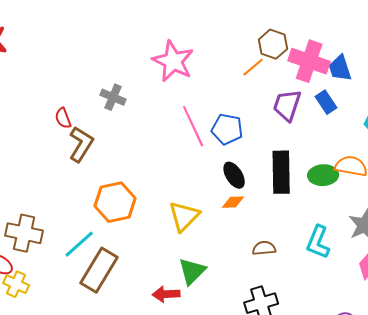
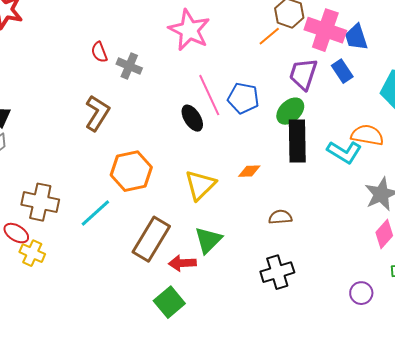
red semicircle: (63, 118) -> (99, 52), moved
black ellipse: (234, 175) -> (192, 118), moved
green ellipse: (323, 175) -> (290, 111), moved, turned -40
cyan L-shape: (318, 242) -> (344, 152), moved, turned -80
brown rectangle: (99, 270) -> (151, 239), moved

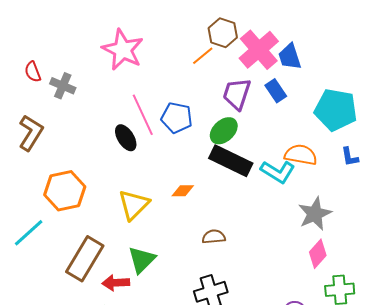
pink cross: (325, 30) -> (259, 50), turned 30
black rectangle: (297, 141) -> (231, 161), turned -63

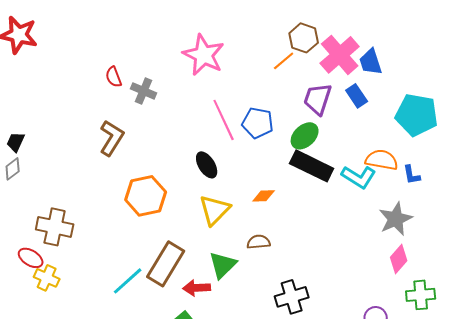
black ellipse: (126, 138) -> (207, 165), moved
blue L-shape: (350, 157) -> (412, 175), moved
cyan line: (29, 233) -> (128, 281), moved
brown semicircle: (214, 237) -> (259, 242), moved

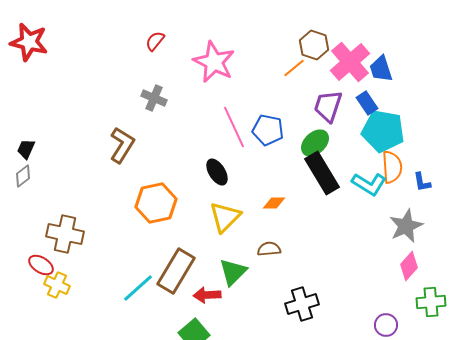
red semicircle: (114, 77) -> (155, 41), moved, turned 60
cyan pentagon: (417, 115) -> (383, 131), moved
orange semicircle: (382, 160) -> (392, 167), turned 76
black rectangle: (312, 166) -> (322, 173), turned 33

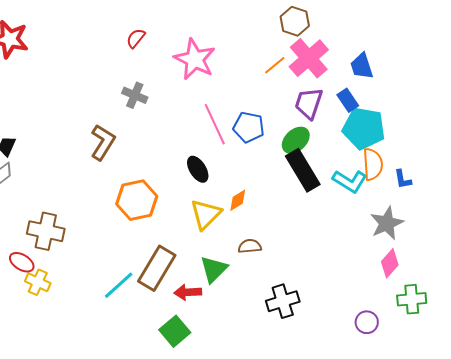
brown hexagon: (314, 45) -> (295, 21), moved
pink cross: (350, 62) -> (309, 58), moved
orange diamond: (274, 203) -> (238, 200), moved, turned -30

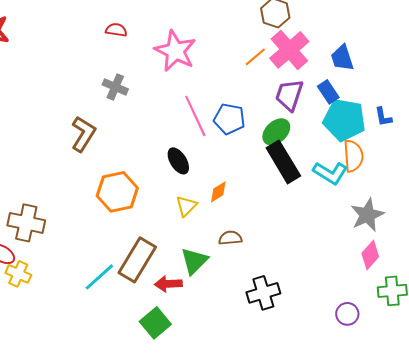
red semicircle: (136, 38) -> (116, 30), turned 60
blue L-shape: (403, 179) -> (383, 117), moved
yellow triangle: (206, 214) -> (186, 206), size x0.7

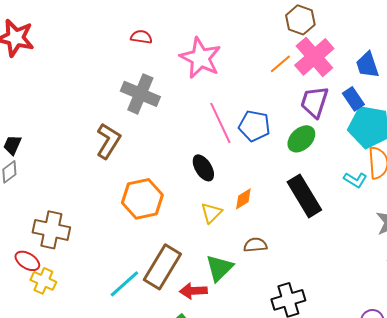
gray cross: (115, 87) -> (140, 94), size x1.5
black rectangle: (283, 162) -> (304, 196), moved
cyan L-shape: (330, 173) -> (355, 180), size x0.7

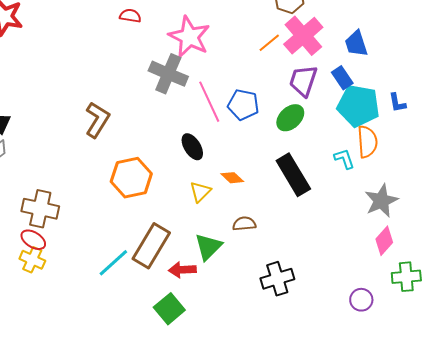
gray cross: (140, 94) -> (168, 74), moved
cyan L-shape: (355, 180) -> (344, 159), turned -140
orange diamond: (243, 199) -> (232, 178), turned 75
red ellipse: (27, 261) -> (33, 240), moved

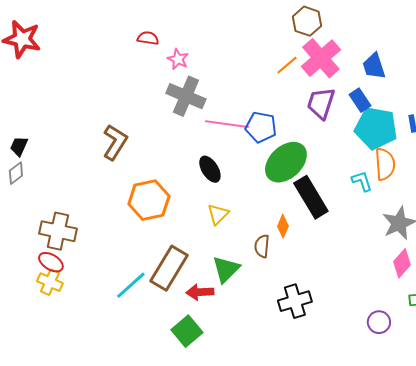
pink star: (189, 37) -> (178, 59), moved, size x0.5
pink line: (209, 102) -> (227, 124), turned -57
green ellipse: (290, 118) -> (286, 162), moved, size x1.5
orange diamond: (232, 178) -> (283, 226), moved, turned 70
brown semicircle: (244, 224) -> (262, 246), turned -80

